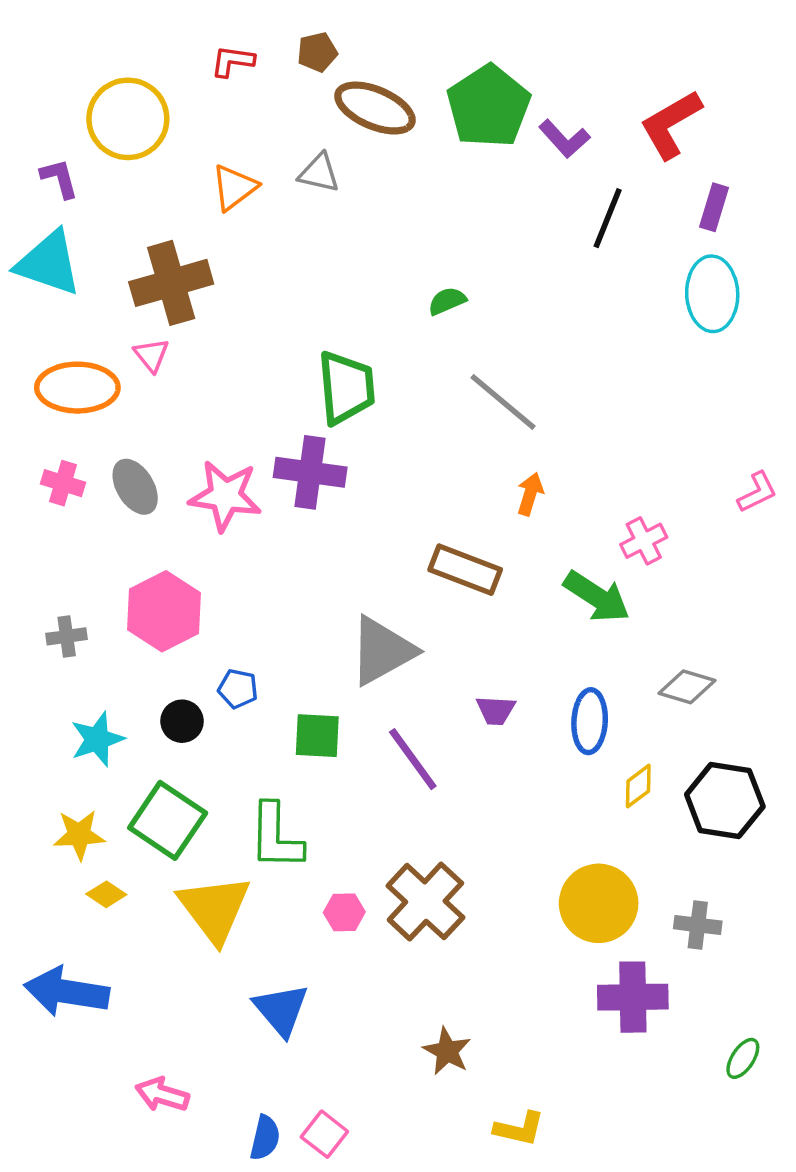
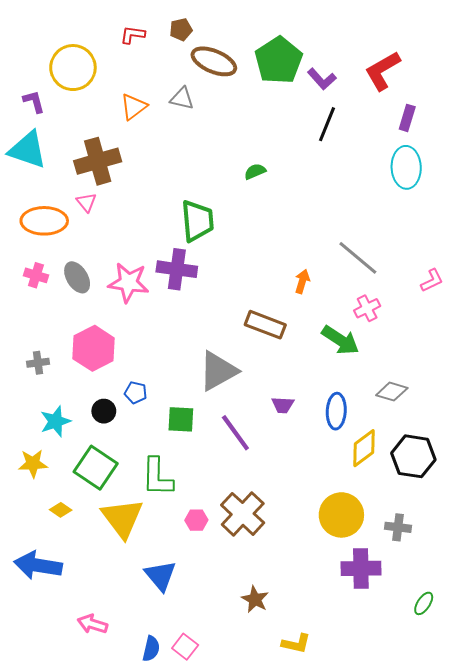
black line: (608, 218) -> (327, 124), moved
gray line: (503, 402) -> (358, 258), moved
yellow diamond: (638, 786) -> (364, 448), size x1.5
yellow star: (79, 835) -> (33, 464), moved

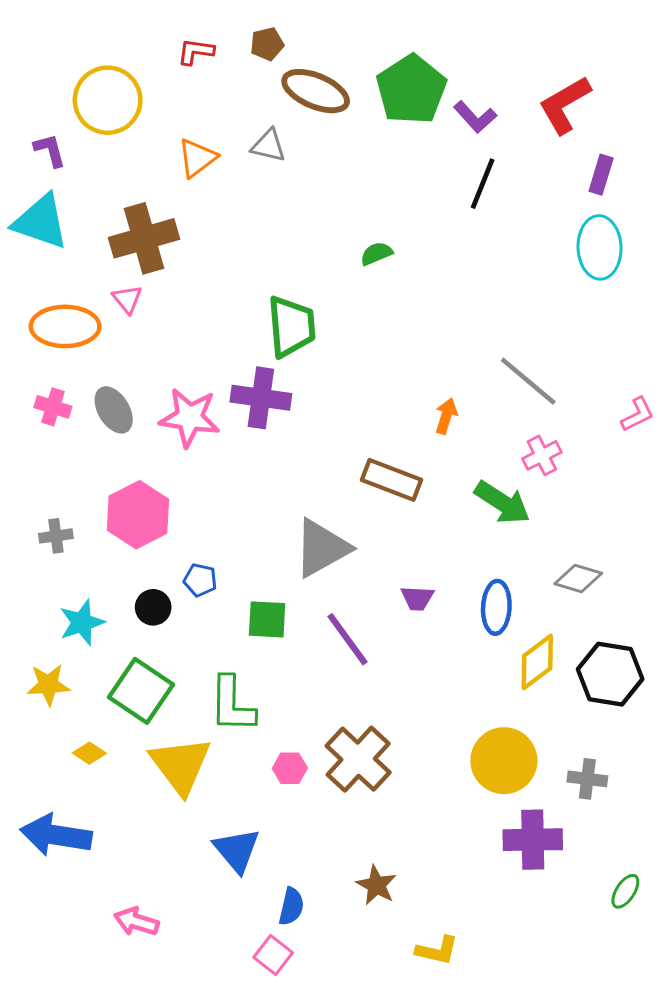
blue semicircle: (151, 649) -> (291, 906), moved

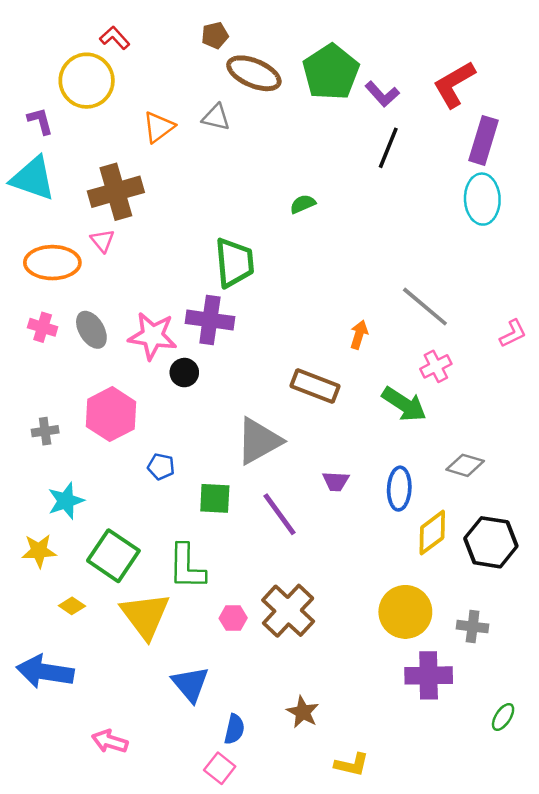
red L-shape: (196, 52) -> (115, 38), moved, turned 40
purple rectangle: (601, 175) -> (484, 140), size x1.5
black circle: (153, 607) -> (184, 373), moved

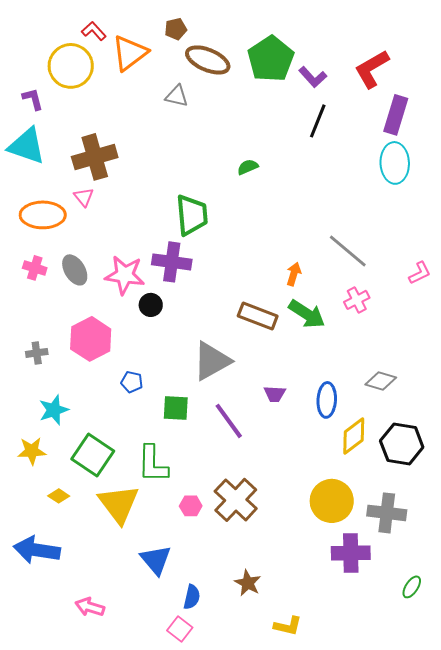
orange triangle: (159, 127) -> (130, 53), moved, size x1.4
green arrow: (404, 404) -> (307, 314), moved
gray cross: (473, 627) -> (387, 513), size x1.5

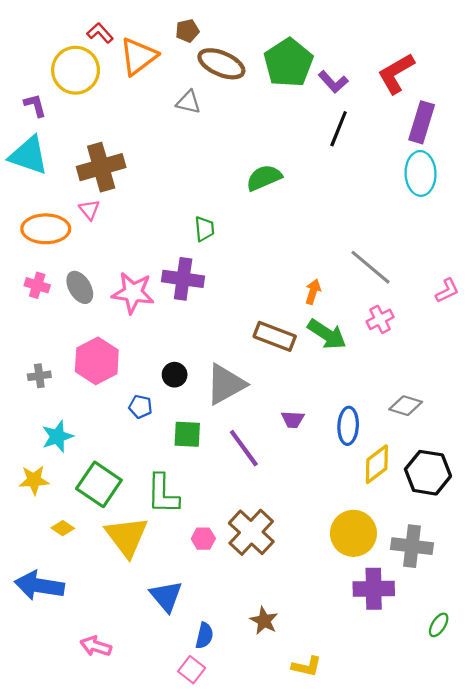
green semicircle: (248, 167) -> (264, 178), size x1.6
green trapezoid: (192, 215) -> (204, 229), size x0.6
black circle: (151, 305) -> (175, 375), moved

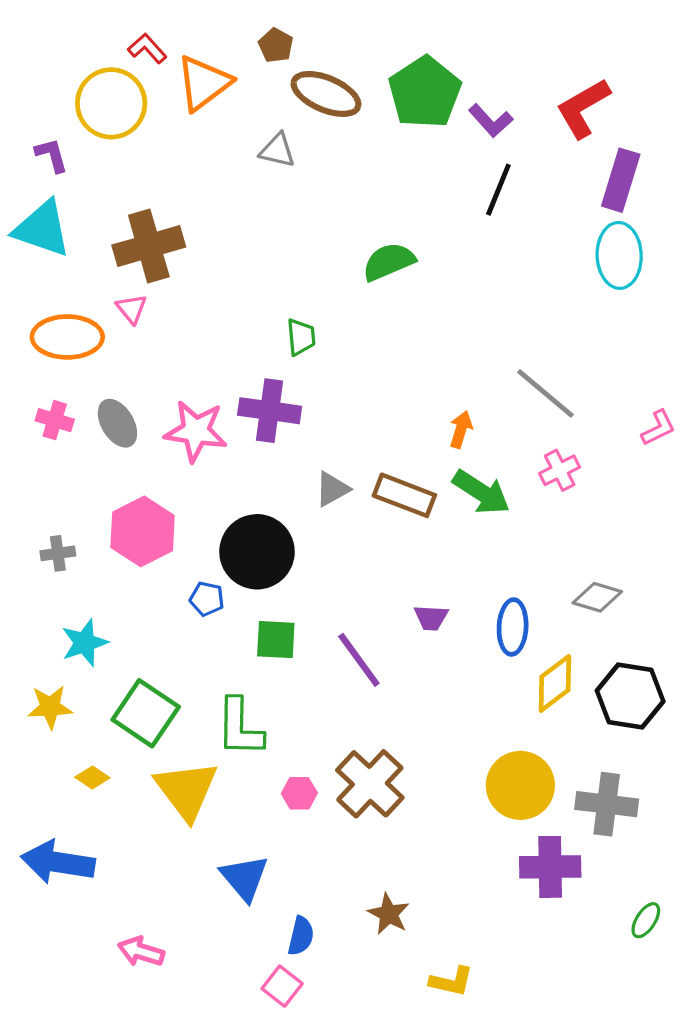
brown pentagon: (187, 31) -> (276, 45), turned -30
black circle: (175, 375) -> (257, 552), size x2.0
gray triangle: (226, 384) -> (332, 489), moved, size x0.6

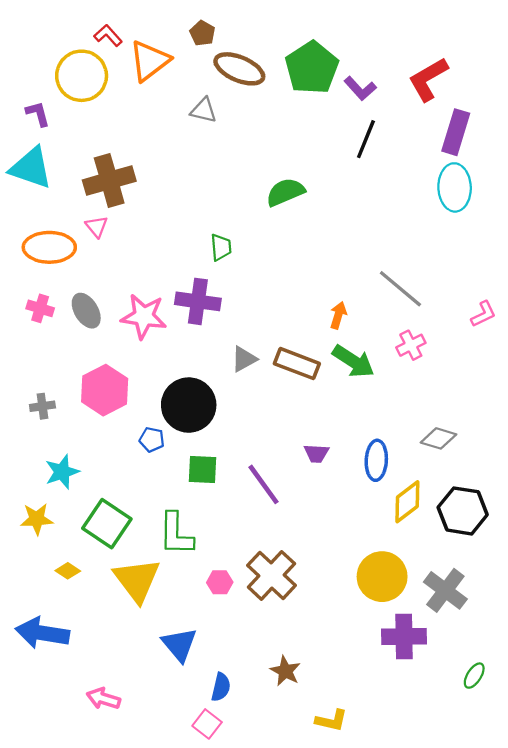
gray cross: (607, 804) -> (445, 590), turned 30

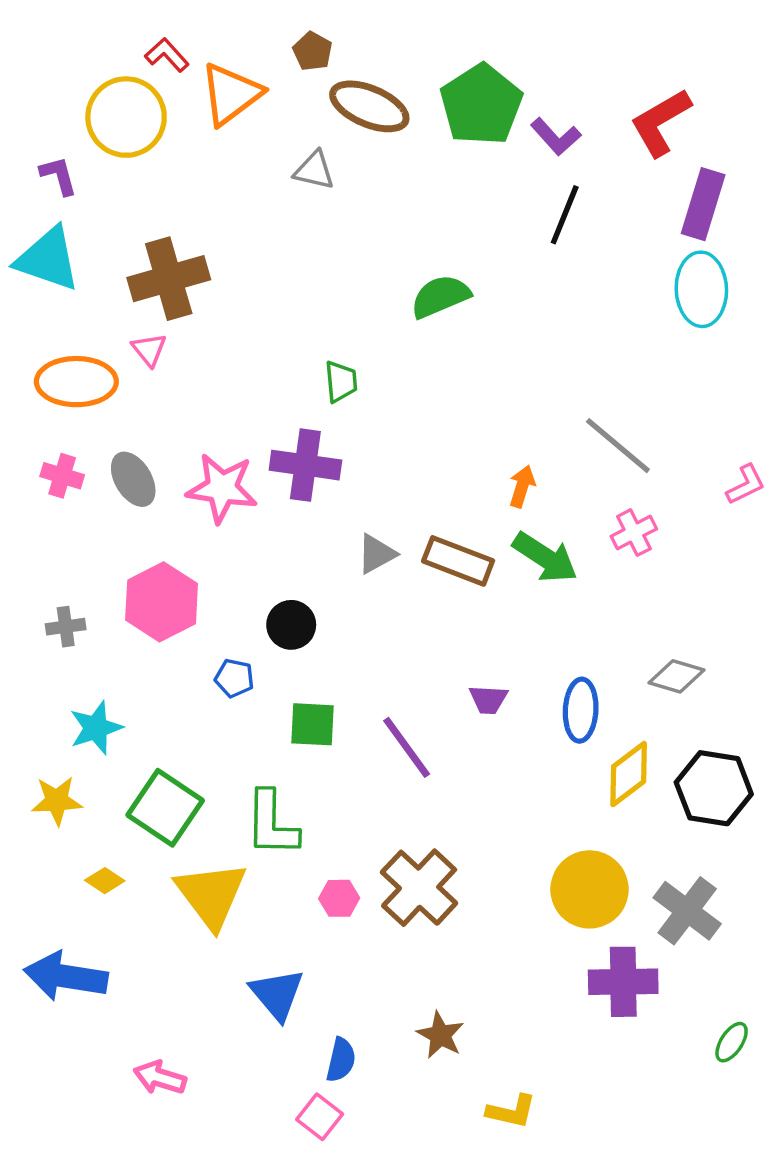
black circle: (189, 405) -> (291, 625), size x0.6

